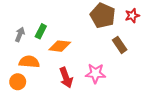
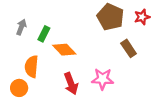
gray arrow: (20, 34) -> (21, 27), moved
orange diamond: (60, 46) -> (64, 50), turned 40
orange semicircle: (29, 62) -> (31, 67), turned -90

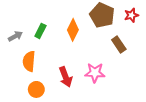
gray arrow: (21, 27) -> (15, 36), moved, turned 40
orange diamond: (64, 50) -> (73, 30), moved, turned 70
orange circle: (19, 88) -> (36, 89), moved

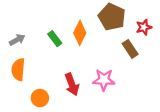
red star: (131, 15) -> (144, 27), moved
green rectangle: (40, 31) -> (55, 39), moved, turned -64
orange semicircle: (29, 61) -> (18, 69), moved

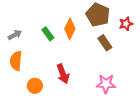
brown rectangle: (130, 49) -> (105, 43), moved
pink star: (104, 80) -> (106, 84), moved

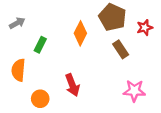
green rectangle: (48, 34) -> (40, 45), moved, turned 64
gray arrow: (15, 35) -> (17, 23), moved
pink star: (106, 84) -> (134, 91), moved

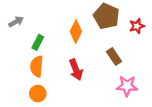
brown rectangle: (121, 49) -> (114, 57), moved
orange semicircle: (18, 70) -> (37, 66), moved
red arrow: (72, 85) -> (76, 70), moved

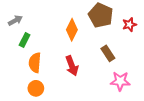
green rectangle: (38, 42) -> (25, 40), moved

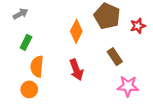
gray arrow: (15, 20) -> (20, 14), moved
orange circle: (36, 88) -> (29, 89), moved

